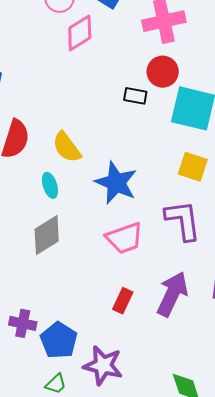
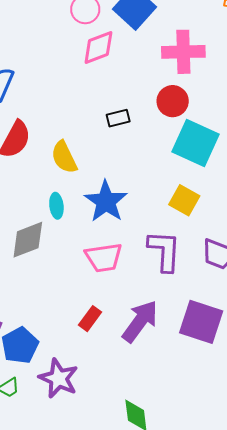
black rectangle: (135, 96) -> (118, 118), moved, turned -35
cyan ellipse: (50, 185) -> (56, 206), moved

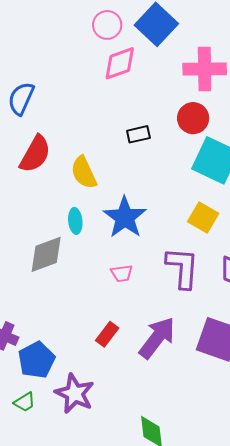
pink trapezoid: (104, 257) -> (122, 273), size x0.6

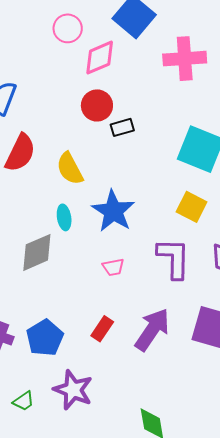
pink circle: (107, 25) -> (68, 28), moved
red circle: (193, 118) -> (97, 105), moved
blue pentagon: (37, 360) -> (45, 338), moved

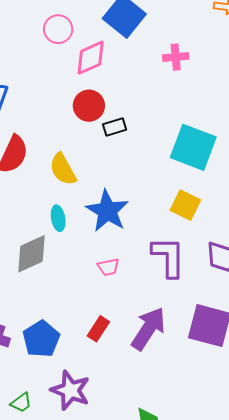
pink cross: (185, 59) -> (176, 57), size x0.6

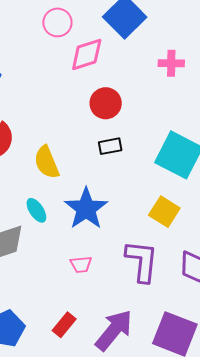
red circle: (89, 106) -> (106, 103), moved
black rectangle: (115, 127) -> (110, 146), moved
cyan ellipse: (58, 218) -> (36, 210), turned -30

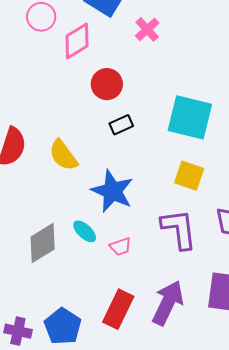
pink cross: (171, 63) -> (147, 29), moved, turned -30
cyan ellipse: (36, 210) -> (85, 231), moved
red rectangle: (64, 325) -> (118, 309), size x1.5

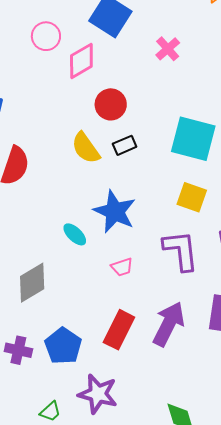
pink cross: (147, 29) -> (168, 49), moved
yellow semicircle: (63, 155) -> (86, 148), moved
cyan ellipse: (85, 231) -> (75, 234), moved
gray diamond: (43, 243) -> (32, 283), moved

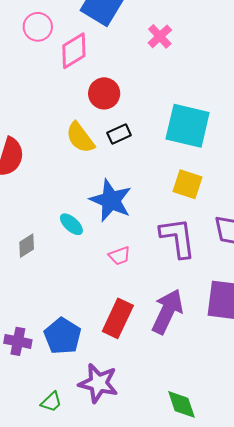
gray diamond: (32, 283) -> (27, 246), moved, size x0.6

